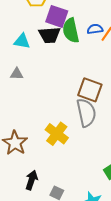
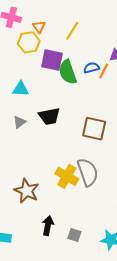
black trapezoid: (49, 35) -> (49, 116), moved
gray triangle: (17, 74) -> (20, 122), turned -32
gray semicircle: (86, 113) -> (88, 172), moved

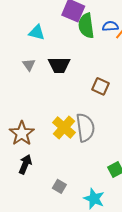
gray triangle: (20, 122) -> (29, 65), turned -40
brown square: (94, 129) -> (100, 86), size x0.7
black arrow: (48, 226) -> (25, 164), moved

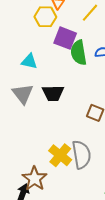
gray triangle: (29, 65) -> (23, 94), size x1.6
brown star: (22, 133) -> (35, 179), moved

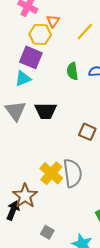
purple square: (65, 38) -> (31, 57), moved
green semicircle: (79, 53) -> (72, 71), size x0.7
cyan triangle: (29, 61) -> (23, 79), turned -36

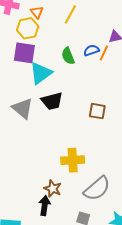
cyan triangle: (23, 79) -> (41, 73), moved, size x1.4
yellow cross: (51, 173) -> (73, 160), turned -30
gray semicircle: (73, 173) -> (97, 189), moved, turned 72
brown star: (25, 196) -> (53, 189), size x0.7

